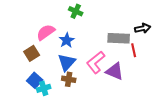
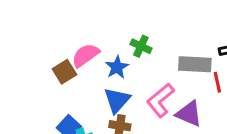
green cross: (76, 11) -> (141, 46), moved
brown square: (32, 53) -> (64, 72), moved

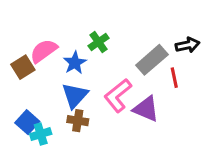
green cross: (141, 46) -> (99, 42), turned 30
gray rectangle: (195, 64) -> (152, 60), turned -44

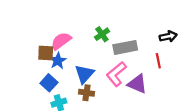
gray rectangle: (152, 60) -> (125, 47), moved, turned 30
blue star: (75, 63) -> (58, 61), moved
brown square: (23, 67) -> (46, 53), turned 35
blue square: (27, 122) -> (49, 83), moved

